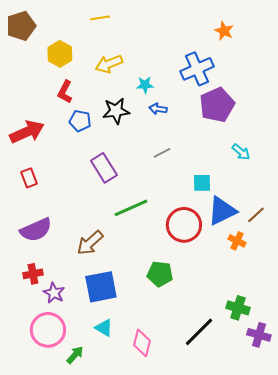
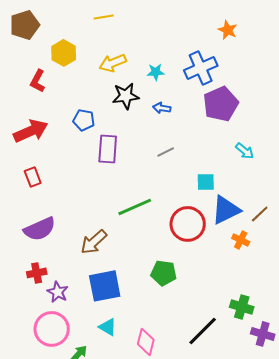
cyan star: (145, 85) -> (156, 72), moved
red L-shape: (65, 92) -> (38, 81), moved
black star: (116, 111) -> (126, 96), moved
purple rectangle: (104, 168) -> (108, 149), moved, turned 36

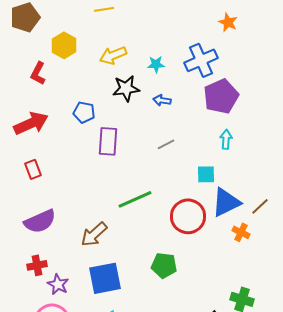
cyan arrow: (245, 151) -> (226, 139), moved, turned -126

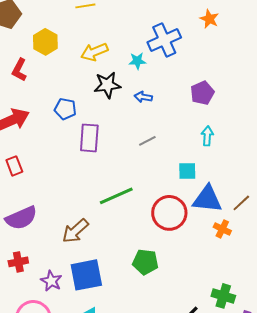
blue cross: (201, 60) -> (164, 40), moved
purple pentagon: (221, 96) -> (202, 93), size x0.7
blue triangle: (226, 202) -> (207, 199), turned 32
purple star: (58, 284) -> (51, 281), moved

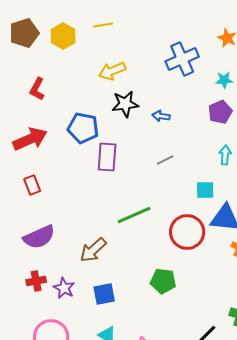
yellow hexagon: (45, 42) -> (63, 36), moved
cyan star: (137, 61) -> (224, 80), moved
blue pentagon: (65, 109) -> (83, 128), size x1.4
blue square: (86, 275) -> (104, 294), size x0.7
purple star: (51, 281) -> (64, 288), moved

